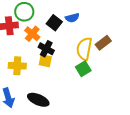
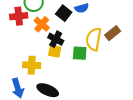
yellow cross: (17, 66) -> (32, 65), moved
green square: (83, 69) -> (80, 53), moved, turned 35

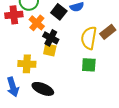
green square: (80, 53) -> (89, 65), moved

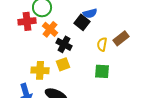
black square: (59, 12) -> (82, 22), moved
yellow semicircle: (89, 38) -> (102, 44), size x0.6
yellow square: (50, 50) -> (63, 64), moved, turned -32

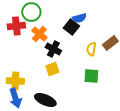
yellow cross: (40, 70) -> (15, 81), moved

